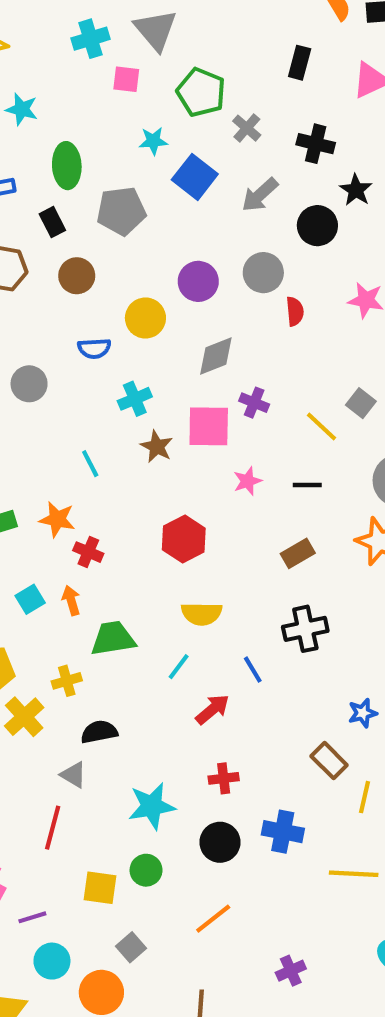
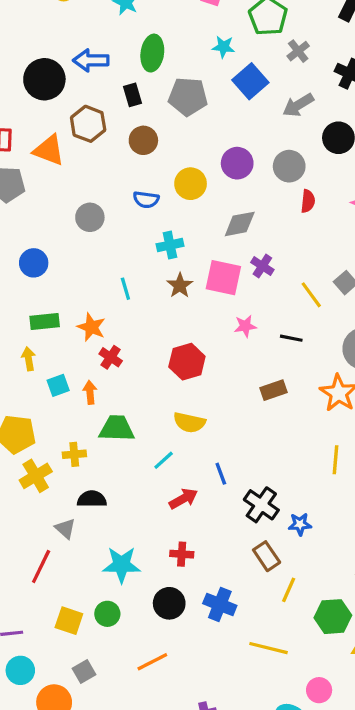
black cross: (305, 629) -> (261, 505), moved, turned 36

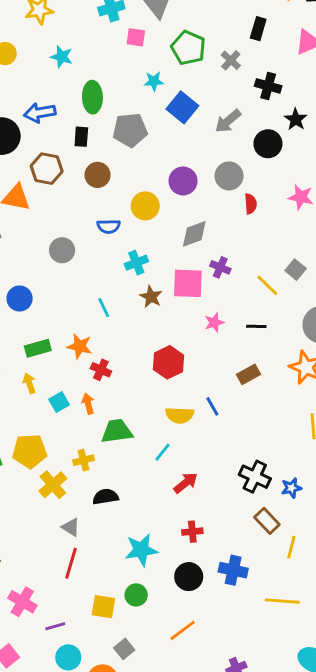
gray cross: (298, 51) -> (231, 60), moved
black rectangle: (133, 95) -> (81, 137), turned 30
blue line: (221, 474) -> (212, 406), moved
gray triangle: (65, 529) -> (71, 527), moved

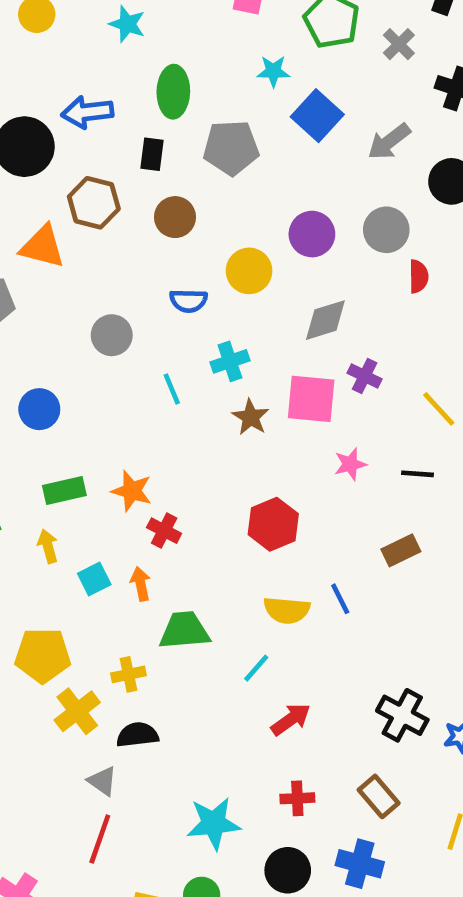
cyan line: (104, 308) -> (172, 389), moved
black semicircle: (105, 497) -> (137, 735), moved
brown rectangle: (267, 521) -> (379, 796), moved

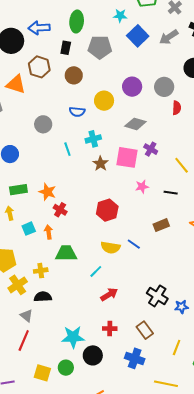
gray arrow: (389, 142) -> (169, 37), moved
gray diamond: (325, 320) -> (135, 124), turned 30
blue line: (340, 599) -> (134, 244), turned -32
black circle: (288, 870) -> (93, 355), moved

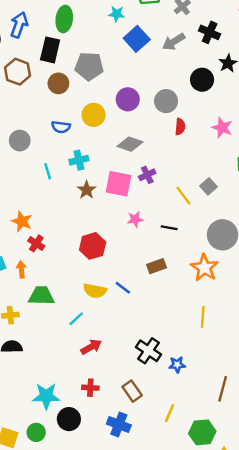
blue arrow: (39, 28) -> (19, 25), turned 110
gray pentagon: (100, 47) -> (89, 66), moved
black rectangle: (66, 48) -> (50, 50), size x1.5
purple cross: (151, 149) -> (147, 175), turned 32

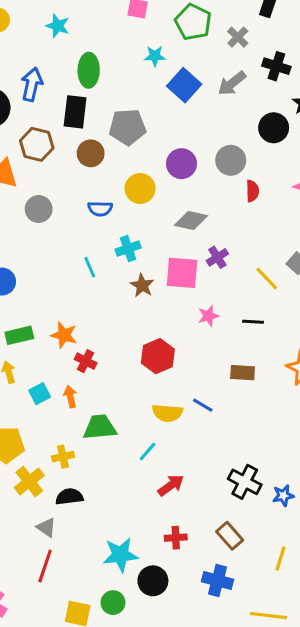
gray circle: (20, 141) -> (39, 209), moved
brown rectangle: (157, 266) -> (243, 373), turned 30

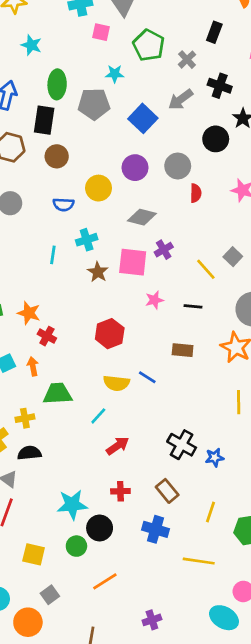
blue square: (184, 85) -> (143, 118), moved
gray pentagon: (127, 127) -> (94, 104), moved
cyan line: (90, 267) -> (53, 255), turned 30
green circle: (113, 603) -> (76, 546), moved

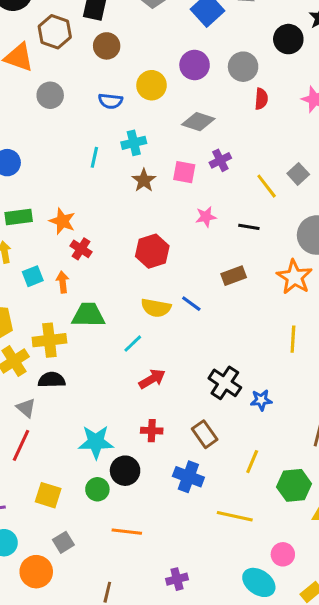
pink square: (133, 262) -> (184, 172), size x0.7
brown rectangle: (183, 350) -> (234, 276), turned -30
yellow cross: (25, 418) -> (49, 340), size x1.5
orange line: (105, 581) -> (127, 532), turned 35

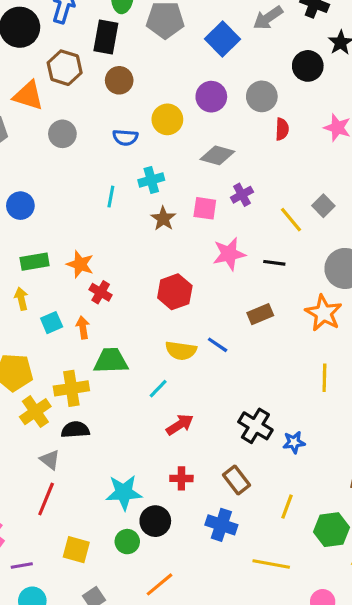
pink star: (206, 217) -> (229, 254), size x1.5
orange line: (127, 532) -> (160, 584), turned -44

